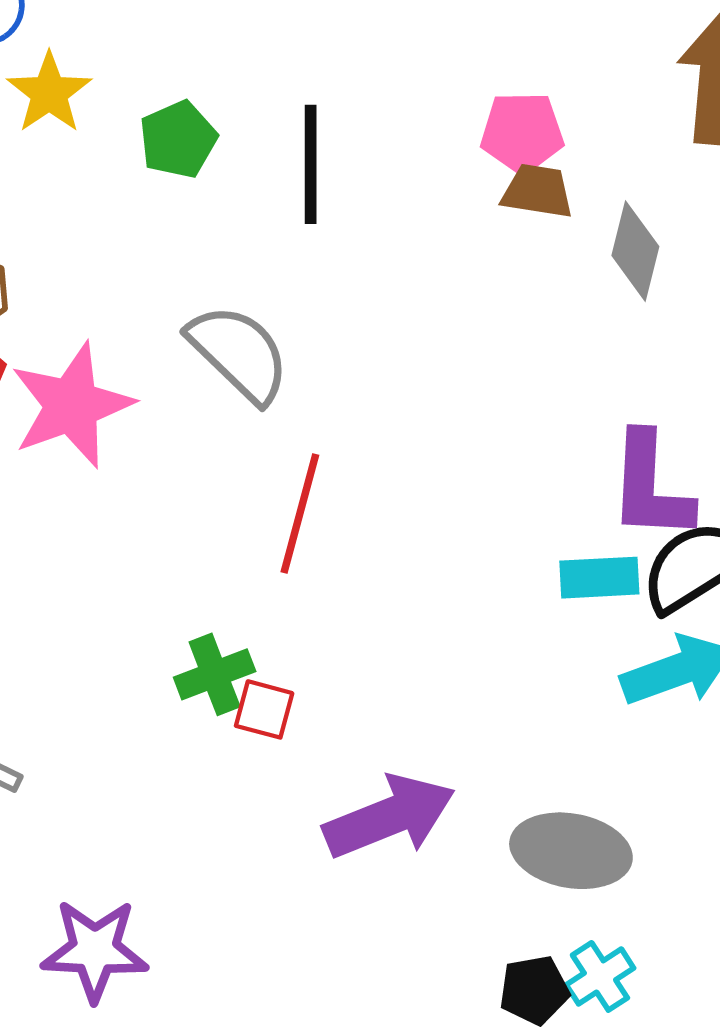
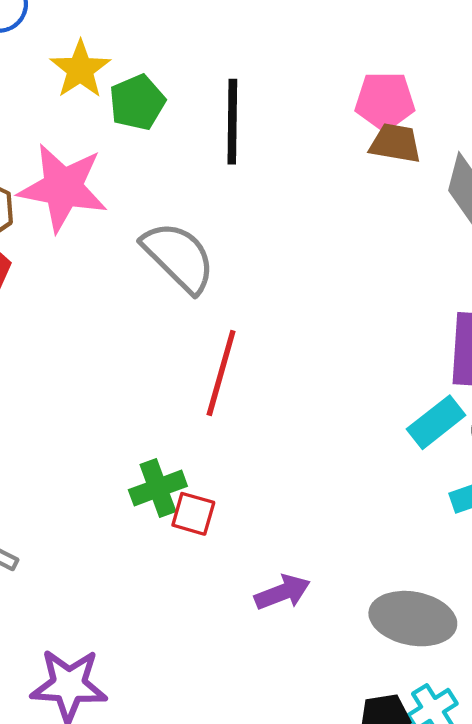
yellow star: (49, 93) -> (80, 69), moved
pink star: (72, 405) -> (63, 188), moved, turned 30
cyan rectangle: (599, 578) -> (436, 422), turned -36
purple arrow: (389, 817) -> (282, 592), size x0.6

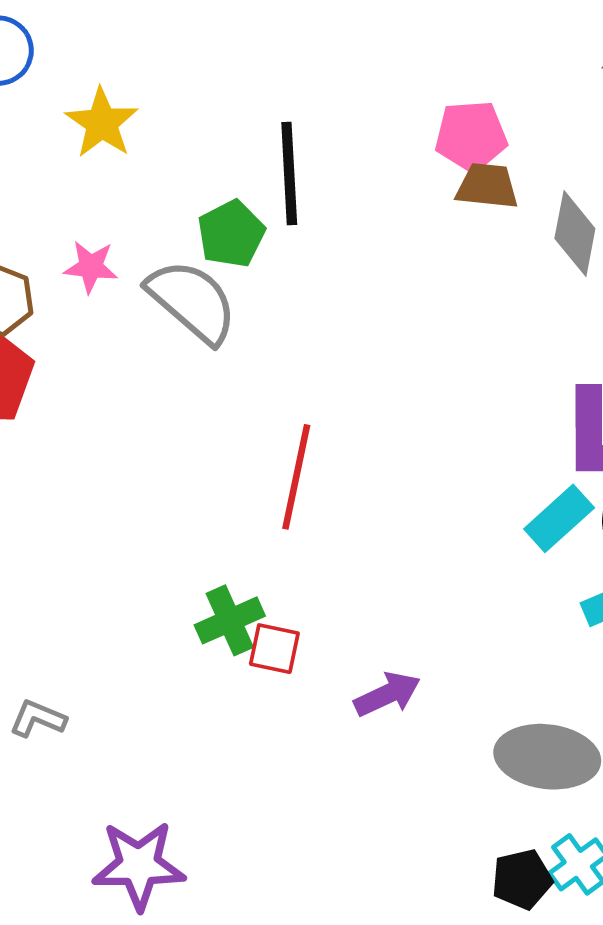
green pentagon: (137, 102) -> (231, 234), moved
pink star: (63, 188) -> (91, 267), size x0.5
gray semicircle: (179, 257) -> (192, 301), moved
purple arrow: (282, 592) -> (387, 694), moved

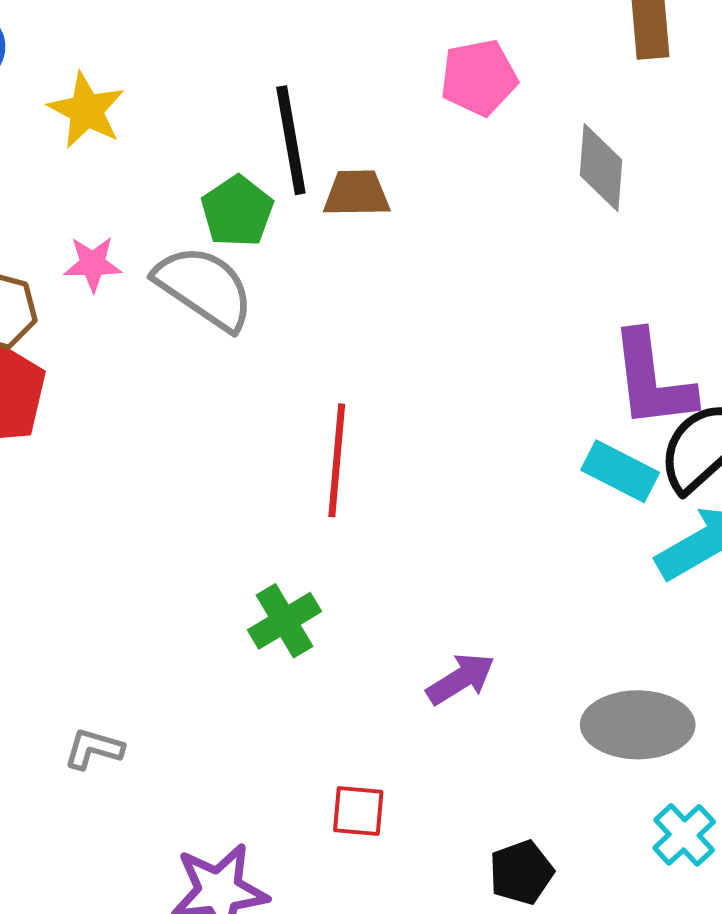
brown trapezoid: (487, 186) -> (357, 193), moved
cyan rectangle: (559, 518) -> (620, 471), turned 76
red square: (274, 649) -> (358, 811), moved
black pentagon: (522, 879) -> (521, 872), moved

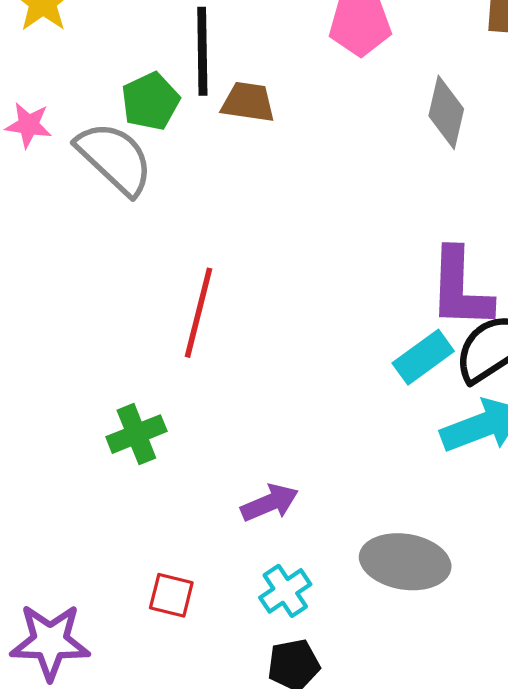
cyan rectangle: (620, 471) -> (423, 357), turned -72
cyan cross: (684, 835) -> (285, 591), moved

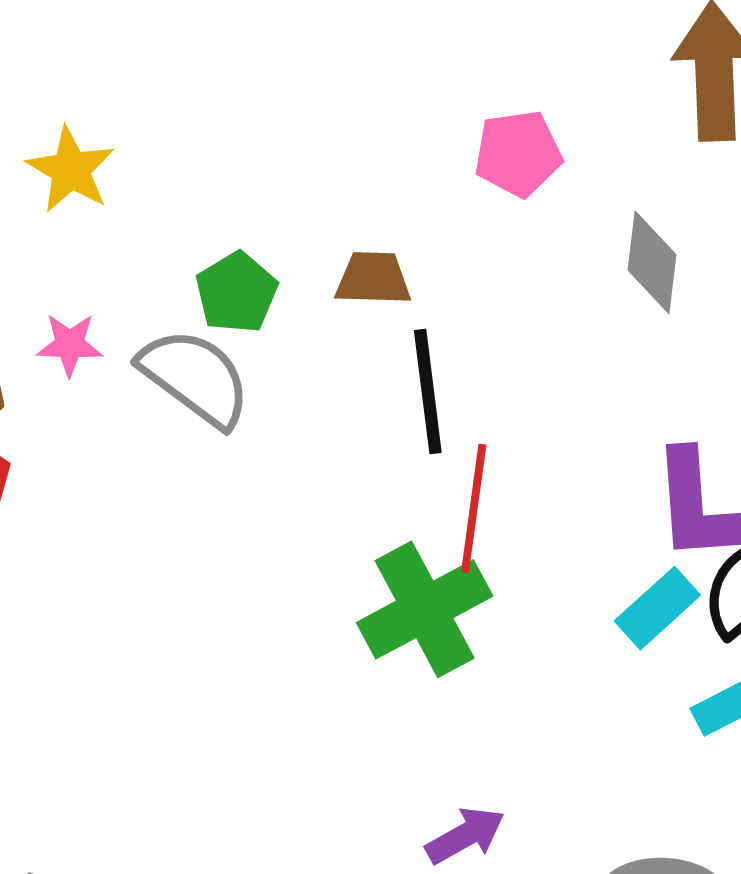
black line: (202, 51) -> (428, 392), moved
red line: (198, 313) -> (474, 508), moved
green cross: (136, 434) -> (425, 609), moved, size x1.6

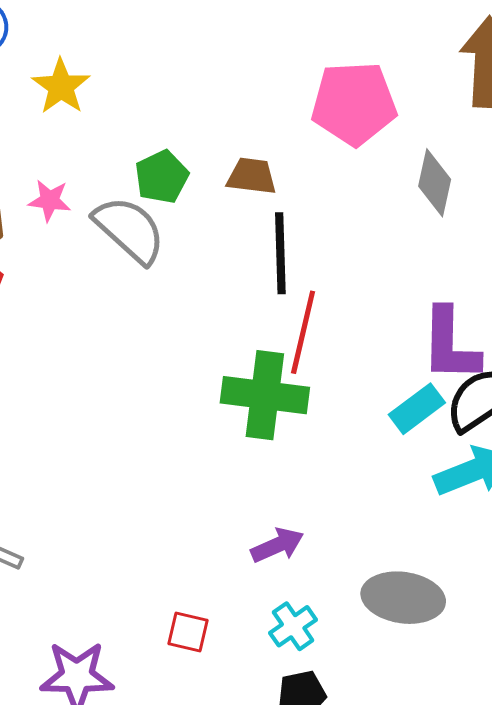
pink pentagon: (518, 154) -> (354, 103), size x1.5
green cross: (425, 609) -> (265, 395), turned 30

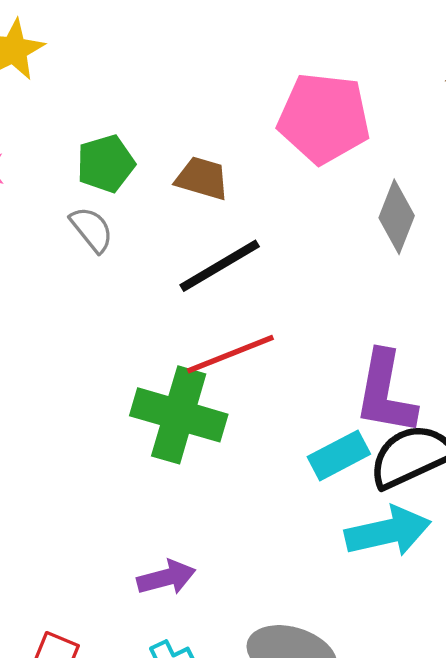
gray semicircle: (129, 230) -> (92, 229), moved, size x0.6
black line: (280, 253) -> (220, 266), turned 52
red line: (303, 332) -> (230, 354), turned 46

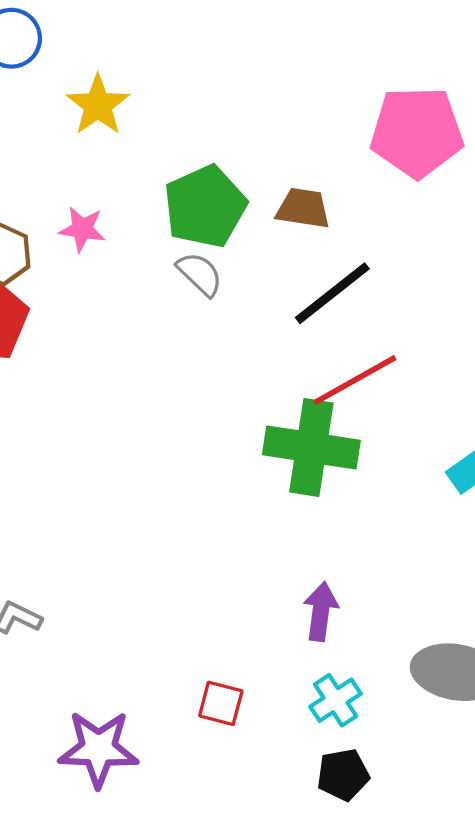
green pentagon: (106, 164) -> (205, 207), size x1.4
purple arrow: (166, 578) -> (321, 611), turned -60

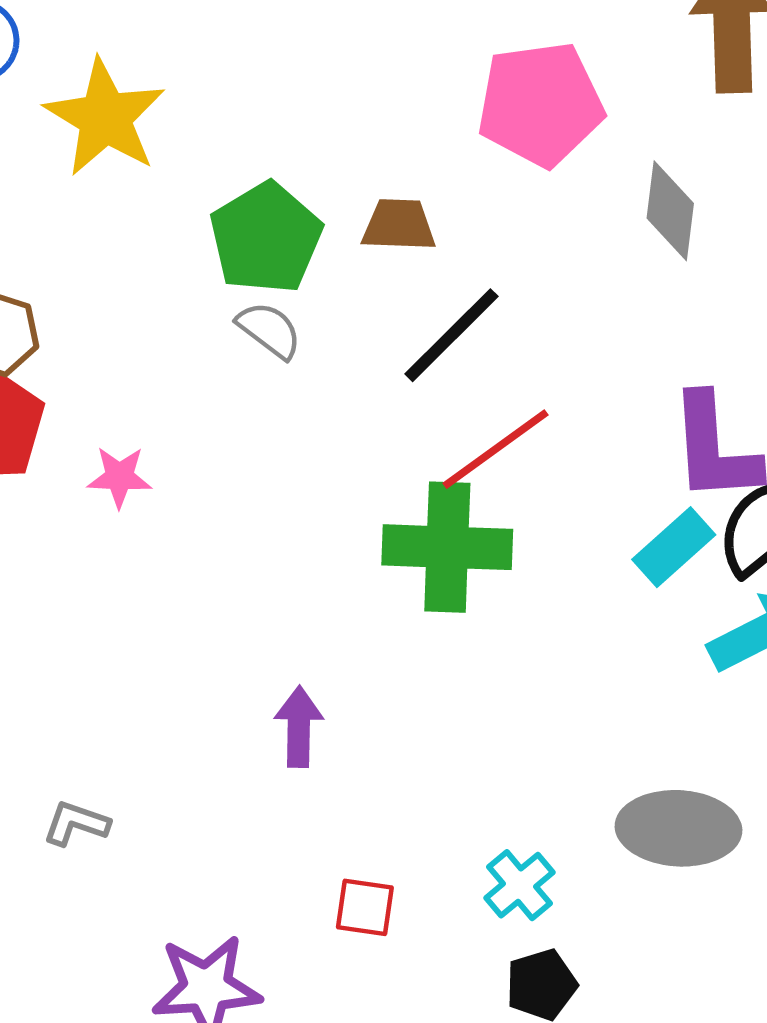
yellow star: (98, 105) -> (105, 118), size x1.4
pink star: (82, 229) -> (119, 477), moved
purple arrow: (321, 611) -> (299, 727), moved

